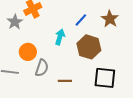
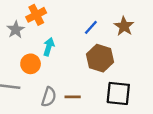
cyan arrow: (60, 37) -> (49, 47), moved
gray semicircle: (42, 68) -> (49, 97), moved

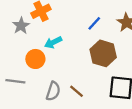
cyan arrow: (49, 47) -> (53, 42), turned -133
brown line: (73, 97) -> (76, 91), turned 40

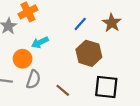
gray semicircle: (53, 91) -> (33, 79), moved

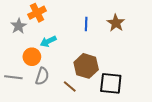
blue line: (80, 24) -> (86, 24), turned -40
brown hexagon: (89, 53) -> (86, 66), moved

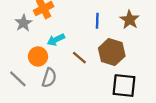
brown hexagon: (86, 66) -> (112, 52), moved
gray line: (13, 77) -> (18, 79), turned 36
brown line: (70, 86) -> (79, 58), moved

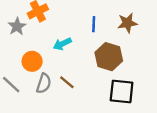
brown star: (130, 20) -> (127, 23), turned 30
cyan arrow: (56, 40) -> (62, 44), moved
brown line: (79, 58) -> (67, 82), moved

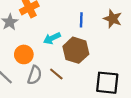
brown star: (127, 23) -> (113, 19), turned 30
brown hexagon: (109, 57) -> (76, 50), moved

